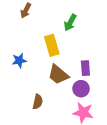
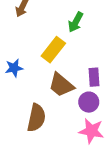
yellow rectangle: (52, 45) -> (53, 50), turned 54
brown semicircle: (38, 102) -> (36, 118), size x1.5

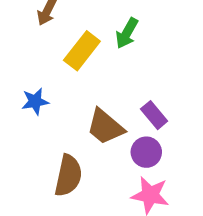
yellow rectangle: (53, 50) -> (82, 51), moved
purple rectangle: (94, 77) -> (154, 115), turned -36

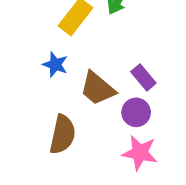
blue star: (35, 101) -> (55, 65), moved, turned 30

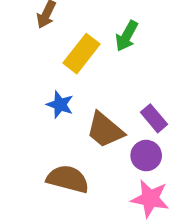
brown semicircle: (63, 134) -> (68, 179), turned -87

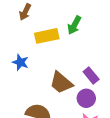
yellow rectangle: (81, 54) -> (47, 36), turned 40
blue star: (60, 105) -> (20, 62), moved

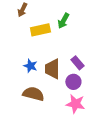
blue star: (20, 62) -> (30, 66), moved
brown trapezoid: (61, 83) -> (52, 69), turned 50

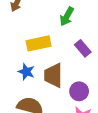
yellow rectangle: (40, 30) -> (39, 43), moved
purple rectangle: (77, 63) -> (83, 48), moved

